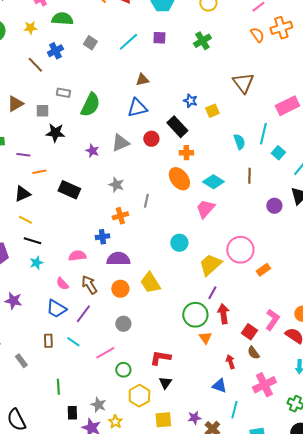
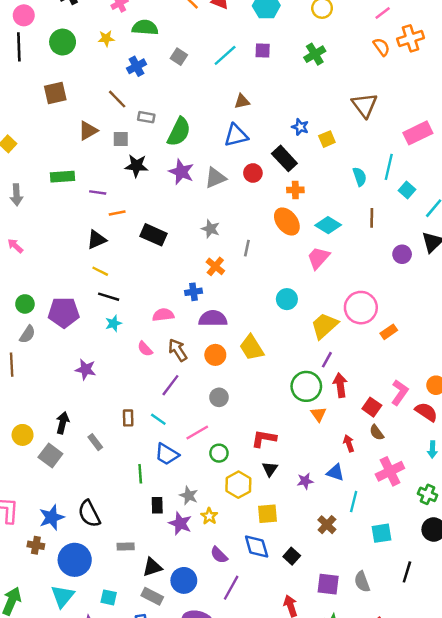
brown line: (35, 65) -> (117, 99), moved
purple star: (92, 151) -> (181, 172), moved, size x1.5
orange cross: (120, 216) -> (215, 266), turned -35
blue trapezoid: (56, 309) -> (167, 454), moved
purple star: (194, 418) -> (305, 481), moved

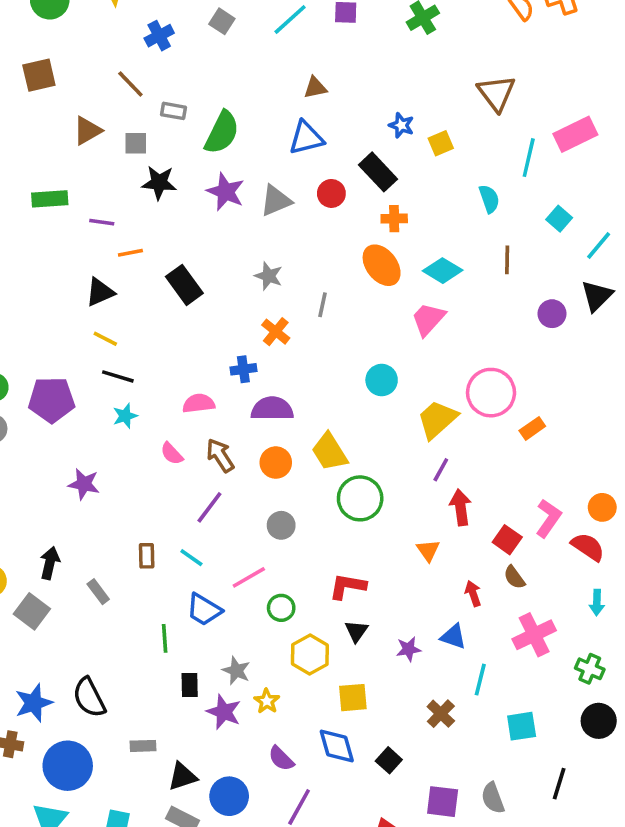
cyan line: (389, 167) -> (529, 158), moved
black rectangle: (153, 235) -> (184, 285), turned 30
green circle: (306, 386) -> (360, 498), moved

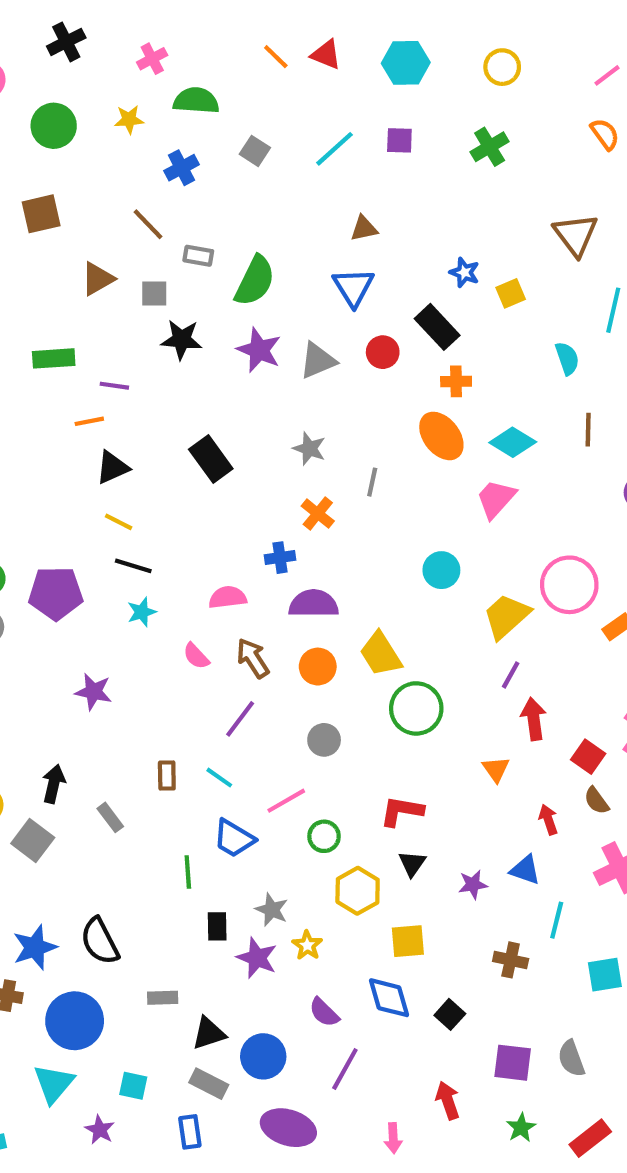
blue triangle: (306, 138) -> (353, 287), turned -48
orange line: (130, 253) -> (89, 421), moved
brown cross: (441, 714) -> (511, 960), turned -32

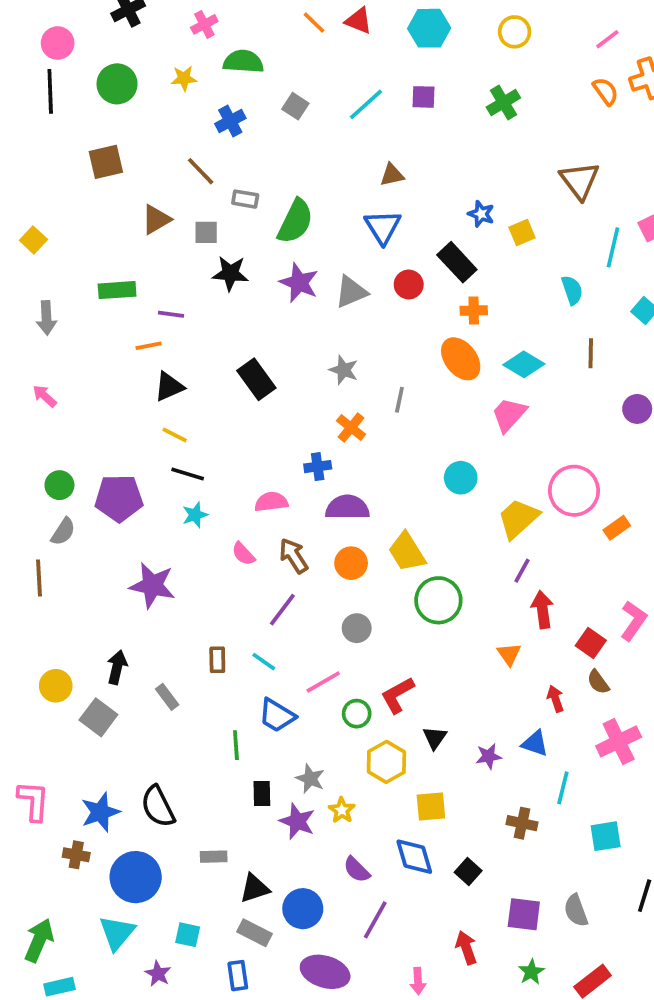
purple star: (93, 692) -> (152, 585), size x1.4
red L-shape: (402, 811) -> (398, 695), moved, turned -39

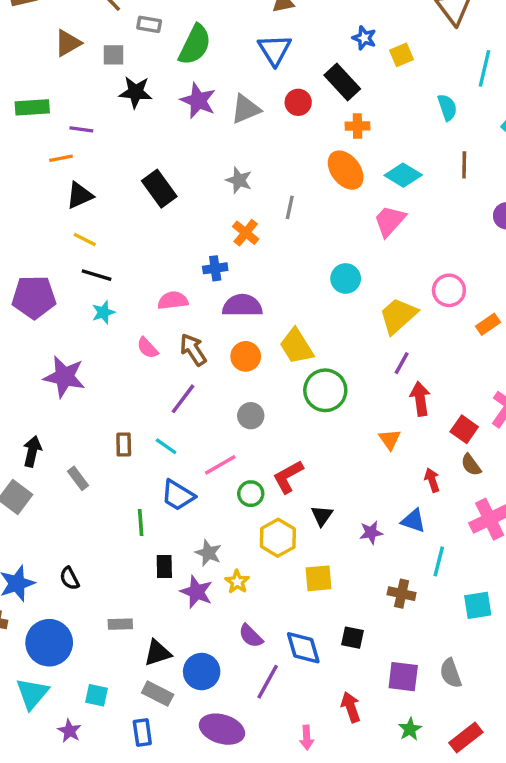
pink circle: (574, 491) -> (449, 290), size x0.7
black semicircle: (158, 806) -> (69, 578), size x0.6
blue diamond: (414, 857) -> (303, 648), moved
black square: (468, 872) -> (352, 638), turned -30

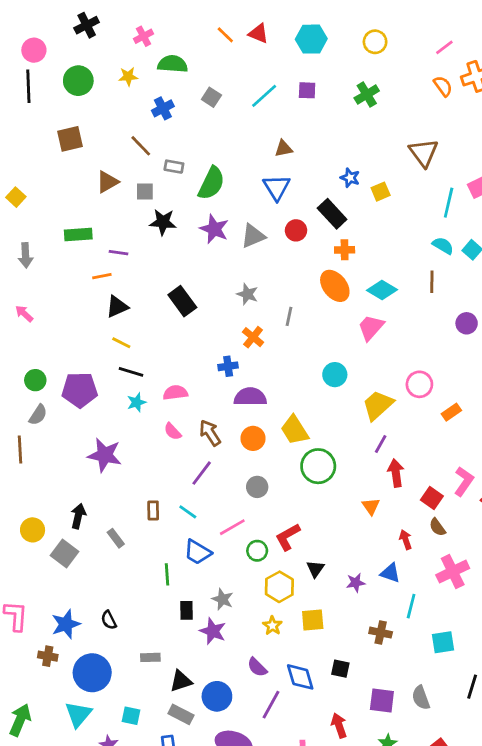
cyan semicircle: (447, 107) -> (443, 246), moved, turned -40
pink semicircle: (173, 301) -> (175, 393), moved
yellow star: (237, 582) -> (272, 626), moved

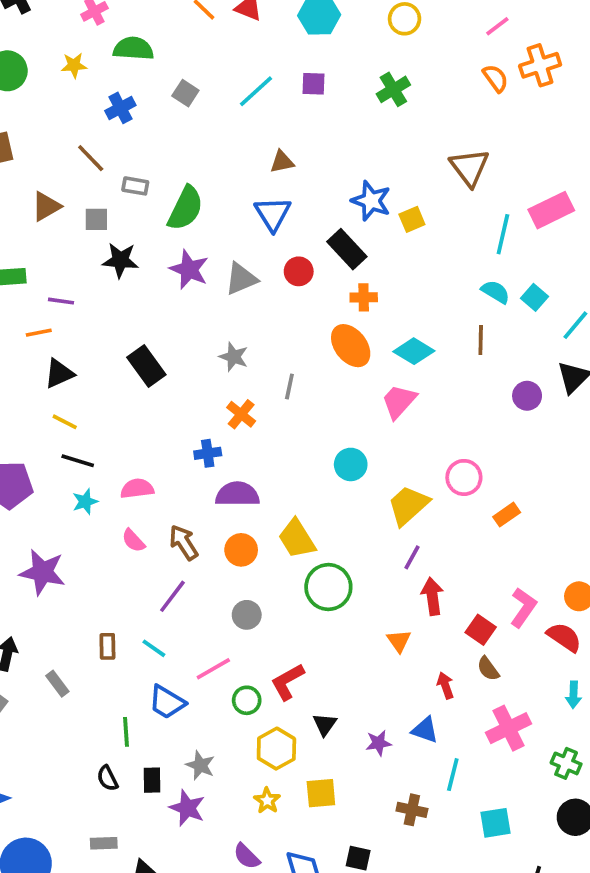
blue star: (350, 178) -> (371, 201), size x1.5
black semicircle: (109, 620) -> (107, 778), moved

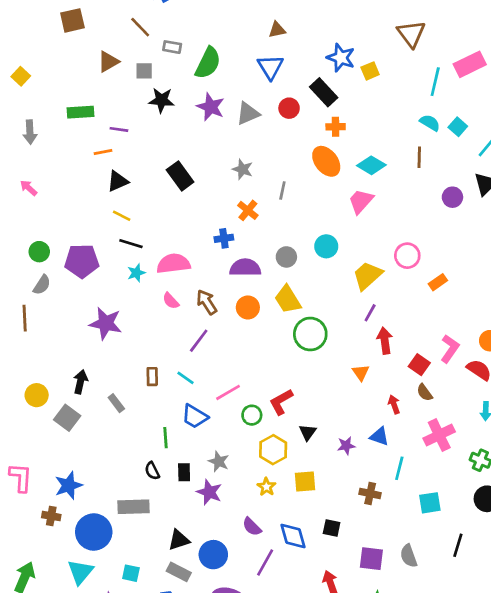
pink semicircle: (137, 489) -> (173, 264), size x1.4
gray circle: (247, 615) -> (286, 257), moved
gray rectangle: (104, 843) -> (134, 507), moved, size x1.6

